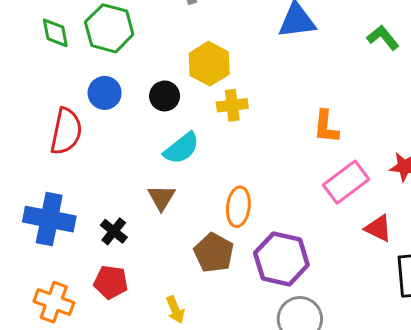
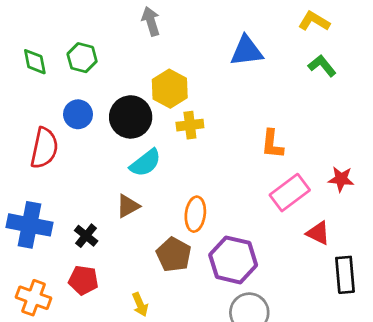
green hexagon: (109, 28) -> (82, 58), size x0.7
black circle: (165, 96) -> (131, 117), size x1.6
brown triangle: (161, 197) -> (128, 206), turned 30

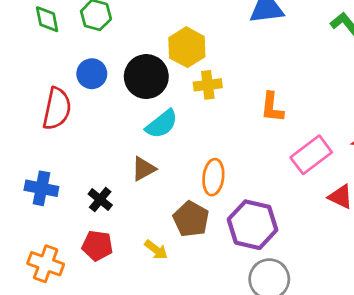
orange L-shape: (272, 144) -> (272, 107), moved
blue cross: (29, 225) -> (41, 188), size x0.7
yellow arrow: (140, 304) -> (156, 250), moved, turned -30

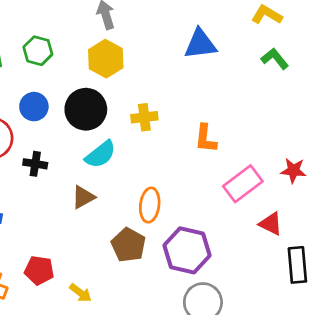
yellow hexagon: (187, 47) -> (106, 59), moved
black cross: (100, 200) -> (35, 164), moved, turned -30
yellow arrow: (156, 250) -> (80, 293), moved

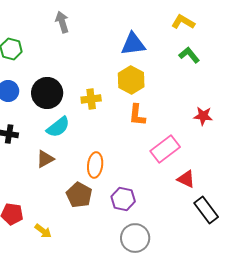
yellow hexagon: (106, 59) -> (131, 80), moved
red star: (293, 170) -> (203, 116), moved
purple hexagon: (187, 250) -> (123, 199), size x0.7
black rectangle: (297, 265) -> (206, 210), turned -32

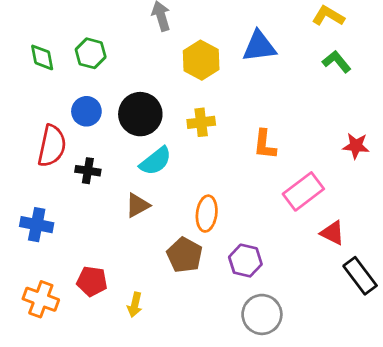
yellow hexagon: (131, 80) -> (201, 60), moved
yellow arrow: (43, 231) -> (135, 305), turned 66

